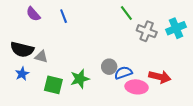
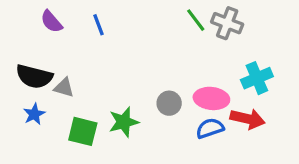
cyan cross: (176, 28) -> (257, 78), moved
gray cross: (147, 31) -> (227, 23), moved
blue semicircle: (123, 73) -> (210, 128), moved
pink ellipse: (137, 87) -> (211, 98), moved

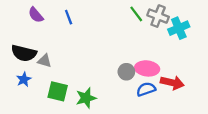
cyan cross: (257, 78) -> (179, 28), moved
gray circle: (169, 103) -> (126, 72), moved
green star: (124, 122) -> (86, 98), moved

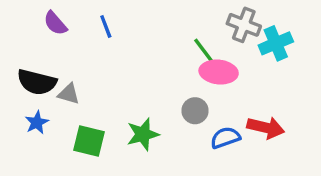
green line: (136, 14) -> (203, 50), moved
pink ellipse: (147, 68) -> (219, 72), moved
green star: (86, 98) -> (143, 134), moved

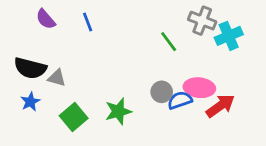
pink ellipse: (219, 72) -> (199, 88), moved
red arrow: (266, 128) -> (220, 106), turned -48
blue semicircle: (225, 138) -> (180, 100), moved
green square: (89, 141) -> (74, 117), turned 36

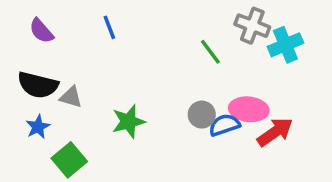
purple semicircle: (46, 19) -> (41, 31), moved
green star: (118, 111) -> (129, 122), moved
green square: (74, 117) -> (69, 160), moved

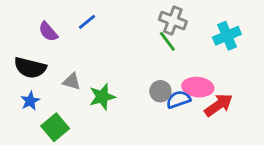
gray cross: (252, 26) -> (173, 21), moved
blue line: (109, 27) -> (87, 22), turned 72
purple semicircle: (41, 31) -> (48, 32), moved
gray triangle: (71, 97) -> (72, 82), moved

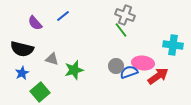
cyan cross: (227, 36) -> (173, 45), moved, turned 30

